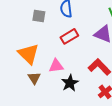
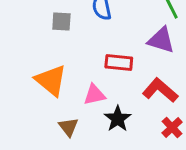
red rectangle: (69, 36) -> (119, 62), moved, turned 42
brown triangle: (34, 78) -> (68, 127), moved

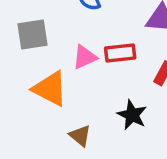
gray square: (61, 21) -> (33, 35), moved, size x1.4
pink triangle: (94, 95) -> (85, 57), moved

